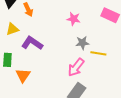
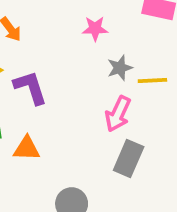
purple L-shape: (32, 43) -> (30, 88), turned 50
orange triangle: (23, 75) -> (27, 148), turned -49

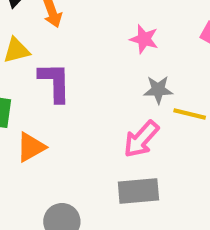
orange triangle: (27, 148) -> (31, 147), turned -48
gray rectangle: (129, 158) -> (138, 191), turned 45

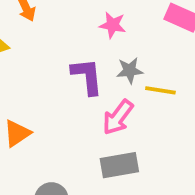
purple L-shape: (55, 82) -> (87, 76), moved

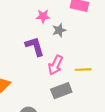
gray star: (130, 70) -> (59, 30), moved
yellow line: (160, 90) -> (83, 70), moved

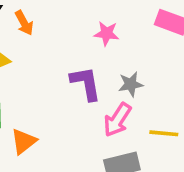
gray star: (59, 30) -> (131, 84), moved

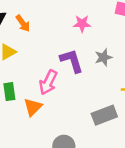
pink arrow: (117, 120) -> (48, 82), moved

